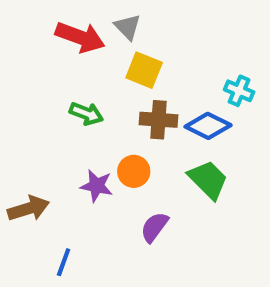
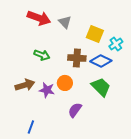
gray triangle: (128, 27) -> (65, 22), moved
yellow square: (144, 70) -> (95, 34), moved
cyan cross: (239, 91) -> (116, 44), turned 32
brown arrow: (28, 209) -> (25, 85), moved

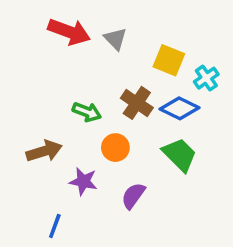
green arrow: (42, 55) -> (87, 112), moved
brown cross: (77, 58) -> (137, 103), turned 30
purple star: (47, 90) -> (83, 181), moved

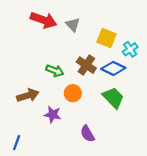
purple semicircle: (133, 196) -> (87, 134), moved, turned -66
blue line: (55, 226) -> (17, 143), moved

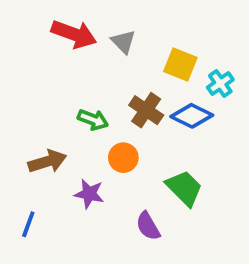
green trapezoid: (113, 98) -> (184, 188), moved
blue line: (17, 143) -> (28, 224), moved

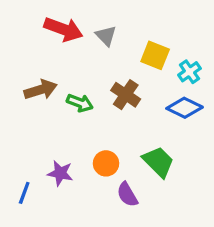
blue diamond: (192, 116) -> (185, 108), moved
orange circle: (123, 158) -> (106, 163), moved
brown arrow: (47, 161) -> (41, 90), moved
purple star: (89, 194) -> (60, 173), moved

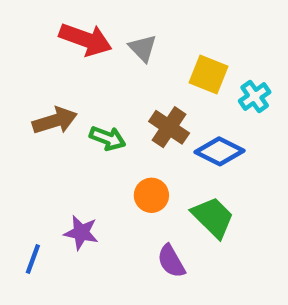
blue diamond: (185, 108) -> (220, 151), moved
orange circle: (106, 163) -> (151, 195), moved

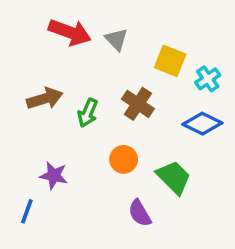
green arrow: (108, 138) -> (88, 113), turned 92
blue diamond: (220, 151) -> (202, 124), moved
purple star: (81, 233) -> (54, 176), moved

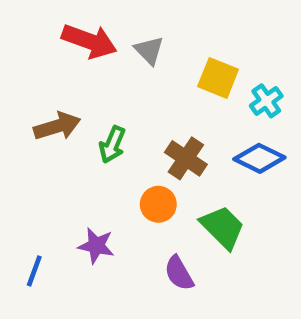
brown cross: (138, 104) -> (186, 158), moved
purple star: (54, 176) -> (96, 246), moved

